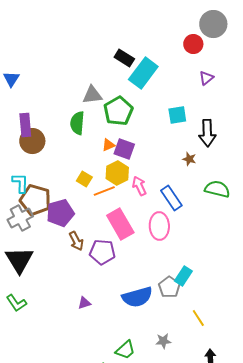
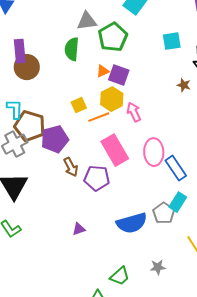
yellow square: (84, 179) -> (79, 105), turned 35
blue rectangle: (171, 198) -> (176, 168), moved

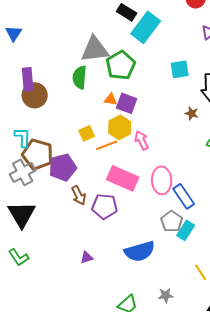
gray triangle: (87, 21) -> (95, 49), size x1.4
orange triangle: (103, 71) -> (111, 99), turned 32
pink rectangle: (115, 150) -> (123, 178), turned -36
gray pentagon: (164, 213) -> (172, 221), moved

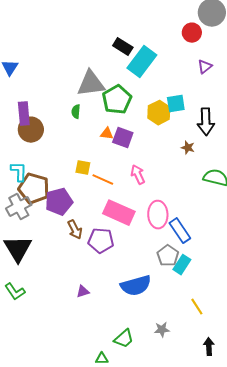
green semicircle: (80, 77) -> (76, 112), size x0.6
yellow hexagon: (120, 127) -> (159, 113), moved
yellow square: (87, 133) -> (83, 168), turned 35
orange line: (107, 145) -> (103, 180), turned 45

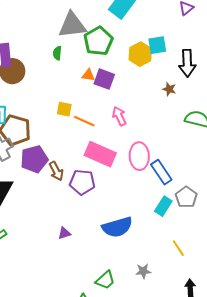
purple pentagon: (59, 202) -> (34, 159), moved
gray pentagon: (168, 256) -> (186, 197), moved

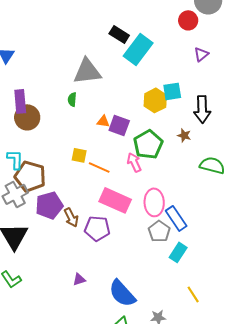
green pentagon: (98, 41) -> (148, 144), moved
gray pentagon: (186, 197) -> (159, 231), moved
blue semicircle: (117, 227) -> (122, 293), moved, turned 64

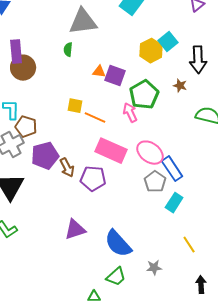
cyan square: (172, 91) -> (168, 42), turned -30
brown pentagon: (30, 176) -> (26, 127), size x0.7
pink ellipse: (154, 202) -> (150, 153), turned -52
purple triangle: (79, 279) -> (75, 230), size x1.6

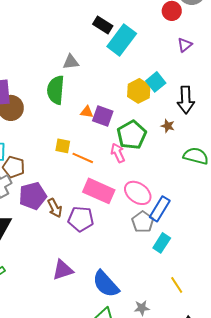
gray triangle: (83, 22) -> (71, 62), size x0.6
green semicircle: (68, 50) -> (56, 90), size x2.0
blue rectangle: (172, 169) -> (160, 209), turned 65

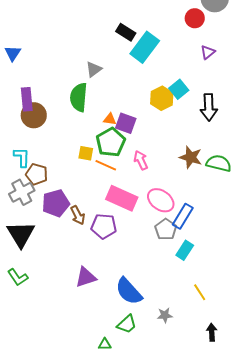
gray triangle: (71, 62) -> (94, 69), turned -30
brown star: (168, 126) -> (191, 157), moved, size x1.6
green pentagon: (132, 135) -> (111, 142), moved

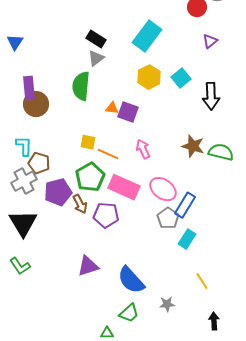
black rectangle: (126, 32) -> (96, 39), moved
yellow hexagon: (162, 98) -> (149, 77), moved
green pentagon: (111, 142) -> (90, 177), moved

